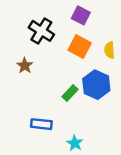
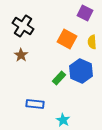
purple square: (81, 15) -> (85, 13), moved
black cross: (41, 31) -> (23, 26), moved

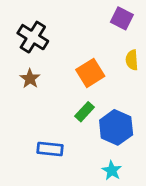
orange square: (67, 39) -> (90, 73), moved, turned 30
blue hexagon: (81, 71) -> (116, 127), moved
cyan star: (63, 120) -> (112, 170), moved

